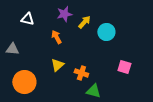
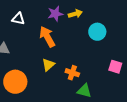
yellow arrow: (84, 22) -> (75, 14), moved, turned 32
orange arrow: (56, 37) -> (47, 37), size x1.5

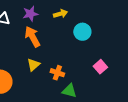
purple star: (55, 14) -> (30, 14), moved
pink square: (115, 67) -> (100, 67), turned 32

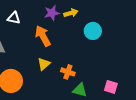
purple star: (30, 14) -> (52, 13), moved
pink square: (100, 67) -> (111, 87), moved, turned -32

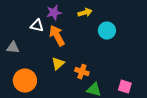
purple star: (52, 13) -> (54, 13), moved
white triangle: (14, 18) -> (37, 26), moved

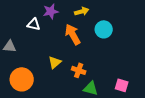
orange arrow: (57, 36) -> (73, 34), moved

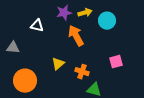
purple star: (51, 11) -> (64, 13), moved
cyan circle: (104, 29) -> (107, 21), moved
pink square: (122, 85) -> (116, 62), moved, turned -32

